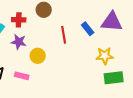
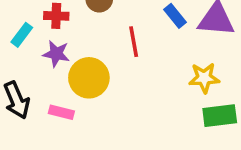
blue rectangle: (88, 29) -> (175, 16), moved
yellow circle: (38, 56) -> (89, 78), size x1.5

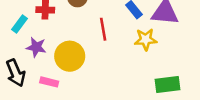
purple star: (56, 54) -> (36, 47), moved
yellow star: (204, 78) -> (146, 39), moved

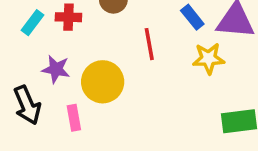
cyan rectangle: (19, 24) -> (33, 23), moved
pink rectangle: (49, 82) -> (74, 118), turned 66

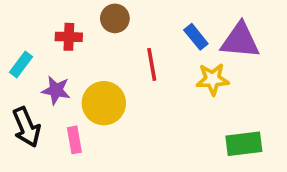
cyan rectangle: (33, 23) -> (21, 64), moved

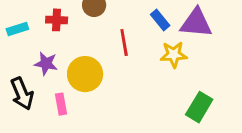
cyan rectangle: (21, 64) -> (17, 29), moved, turned 35
green rectangle: (244, 144) -> (199, 107), turned -52

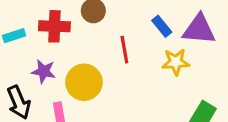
red cross: (57, 20) -> (54, 26), size x1.4

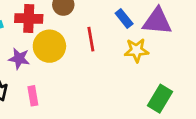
yellow circle: (84, 82) -> (49, 46), moved

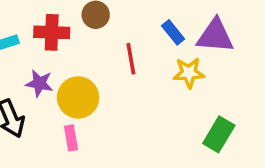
yellow circle: (49, 46) -> (78, 97), moved
pink rectangle: (33, 96) -> (71, 138), moved

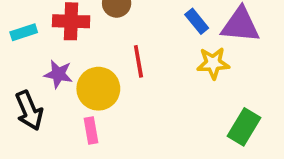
red line: (131, 59) -> (138, 61), moved

